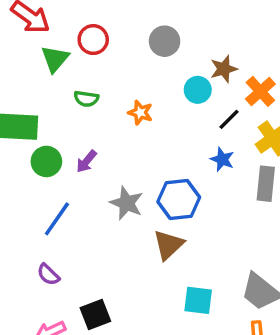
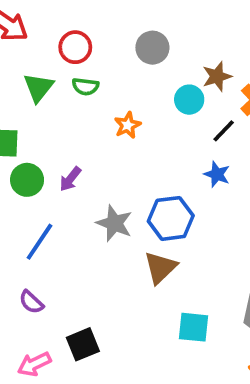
green triangle: (55, 59) -> (38, 87), moved
green semicircle: (86, 99) -> (85, 87), moved
orange star: (140, 113) -> (128, 125), turned 30

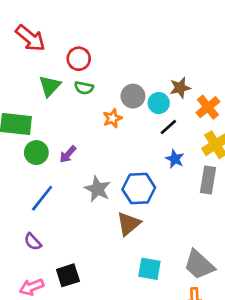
gray circle: (152, 48) -> (133, 96), moved
black line: (224, 131) -> (168, 127), moved

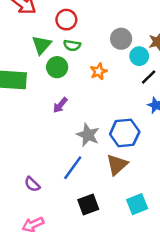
gray circle: (133, 96) -> (121, 39), moved
green circle: (36, 153) -> (57, 67), moved
blue line: (42, 198) -> (73, 168), moved
cyan square: (149, 269) -> (137, 204), turned -30
black square: (68, 275) -> (88, 205), moved

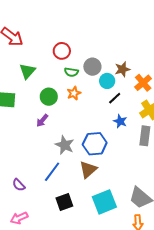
red circle: (66, 20) -> (62, 51), moved
green semicircle: (72, 45) -> (71, 72), moved
green circle: (57, 67) -> (49, 97), moved
cyan square: (137, 204) -> (104, 202), size x1.4

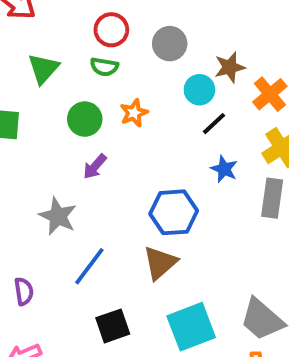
gray circle: (92, 67) -> (170, 44), moved
green semicircle: (71, 72) -> (104, 67), moved
purple arrow: (42, 120) -> (95, 166), moved
gray star: (65, 145) -> (58, 216), moved
purple semicircle: (19, 185) -> (24, 291), turned -144

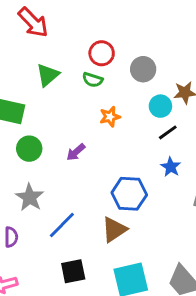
green circle: (85, 119) -> (29, 149), moved
gray star: (58, 216) -> (30, 197), moved

